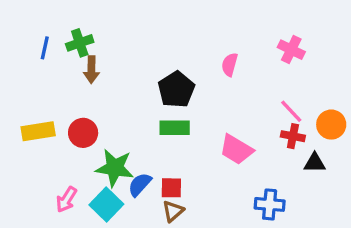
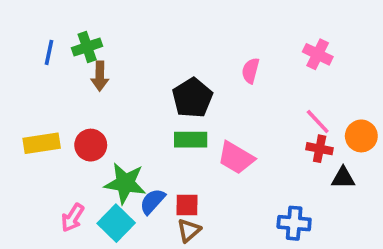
pink trapezoid: (236, 150) -> (236, 158), moved

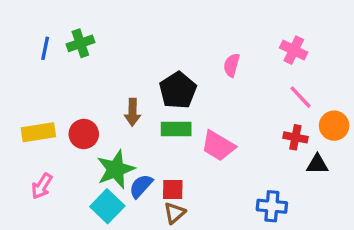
brown arrow: (100, 76) -> (132, 112), moved
pink line: (318, 121) -> (300, 97), moved
green star: (125, 183) -> (116, 169), turned -30
pink arrow: (73, 218) -> (42, 186), moved

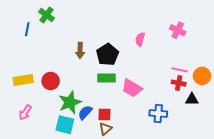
green cross: (80, 43) -> (47, 15), moved, turned -35
pink line: (300, 97) -> (180, 70), moved, turned -35
brown arrow: (132, 112) -> (80, 51), moved
cyan square: (107, 206) -> (65, 125), turned -30
blue cross: (272, 206) -> (158, 114), moved

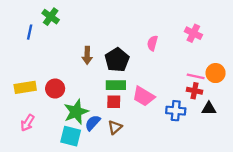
orange circle: (202, 76) -> (216, 73), moved
blue cross: (158, 114) -> (176, 111), moved
red square: (104, 115) -> (114, 102), moved
brown triangle: (105, 129) -> (115, 127), moved

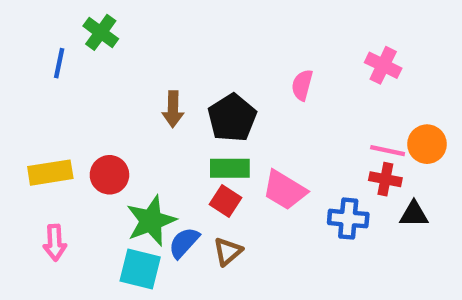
red square: (114, 102) -> (226, 201), turned 32
pink arrow: (27, 123) -> (55, 243), turned -35

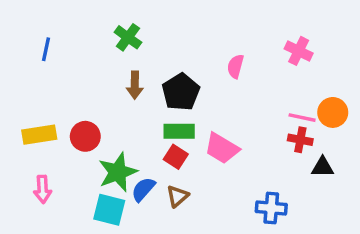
green cross: (101, 32) -> (128, 37), moved
blue cross: (348, 219) -> (271, 208), moved

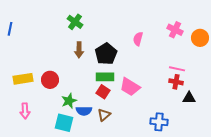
blue line: (46, 49) -> (10, 29), moved
orange circle: (333, 112) -> (200, 38), moved
green star: (118, 172) -> (69, 101), size x0.7
blue semicircle: (143, 189) -> (84, 111), turned -133

